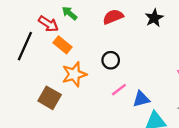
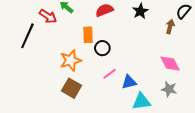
orange rectangle: (62, 45) -> (88, 35), moved, turned 49
brown square: (50, 98) -> (72, 88), moved

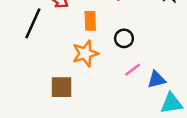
orange rectangle: (88, 35) -> (90, 21), moved
brown square: (72, 88) -> (62, 87), moved, turned -30

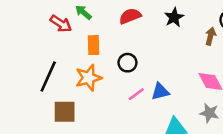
black line: (33, 23) -> (48, 77), moved
blue triangle: (156, 80) -> (160, 92), moved

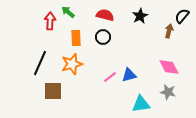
red semicircle: (130, 16) -> (105, 15), turned 36
red arrow: (61, 24) -> (50, 21), turned -120
black circle: (127, 63) -> (103, 37), moved

